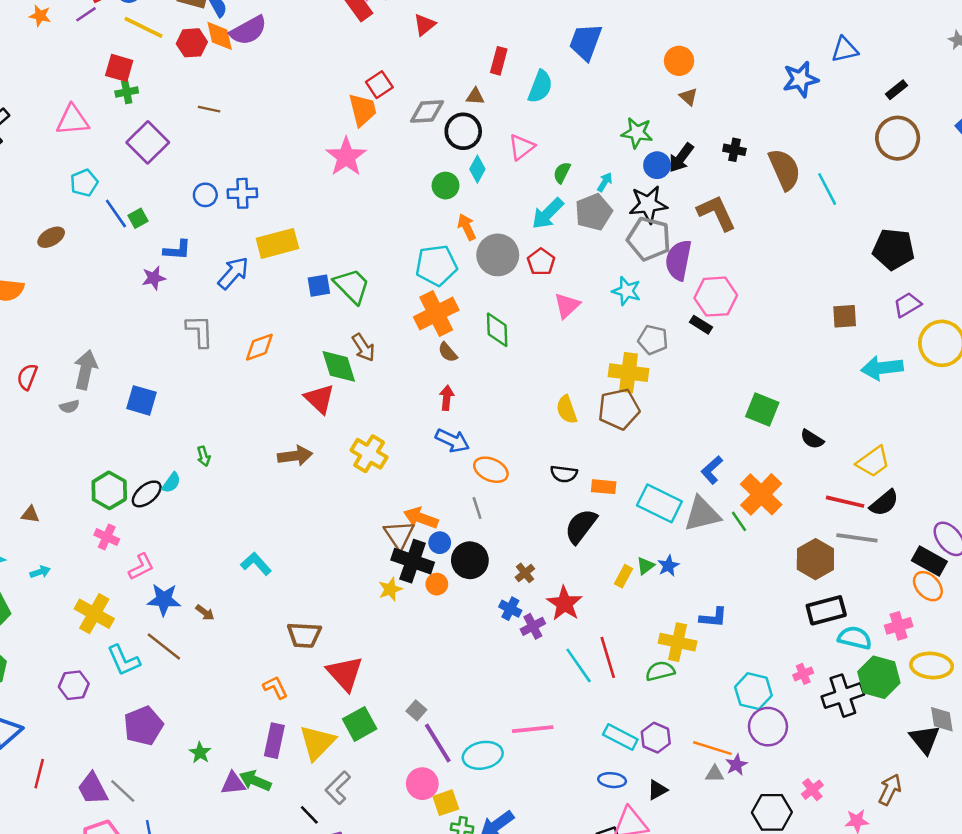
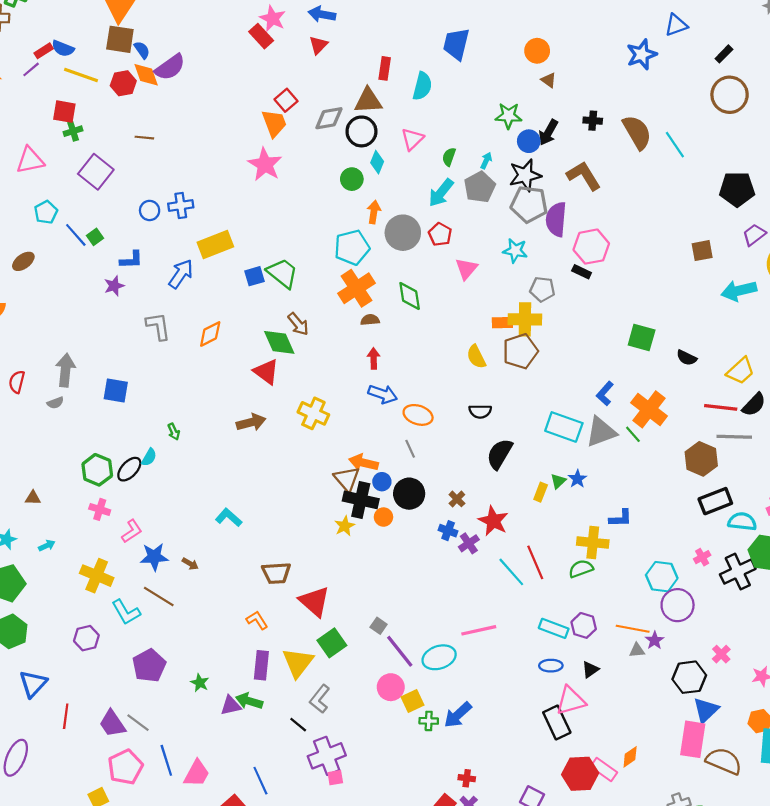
brown triangle: (475, 96) -> (368, 101), size x1.8
orange arrow: (467, 227) -> (374, 212), turned 40
brown semicircle: (448, 352) -> (370, 320), turned 132
orange rectangle: (604, 487) -> (502, 323), moved

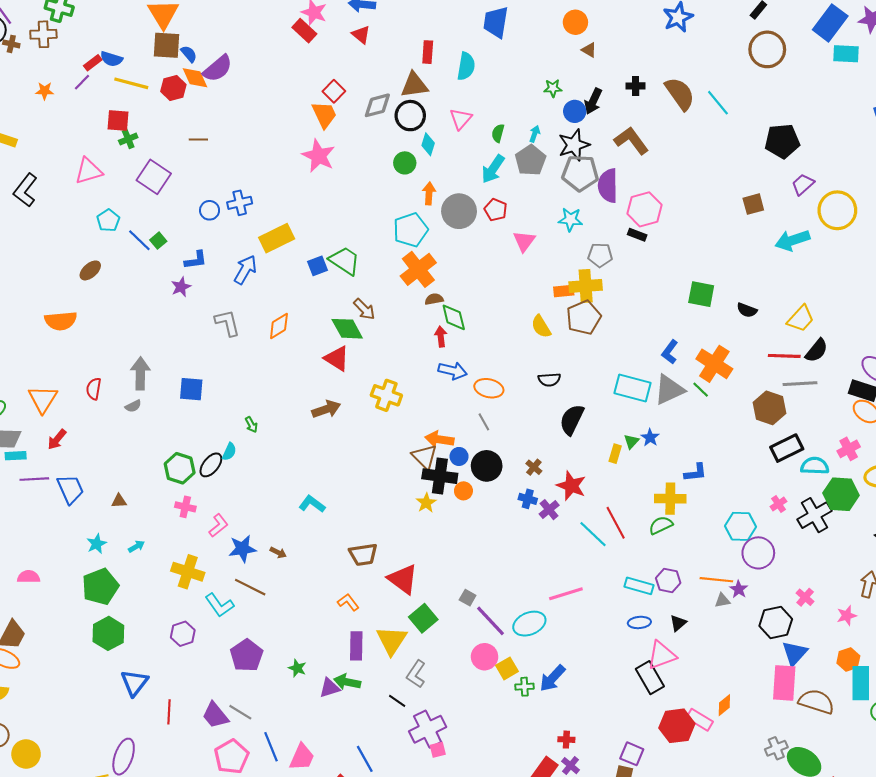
red triangle: (318, 45) -> (361, 35), turned -30
green star: (509, 116) -> (553, 88), size x0.7
green diamond: (410, 296) -> (454, 317), moved

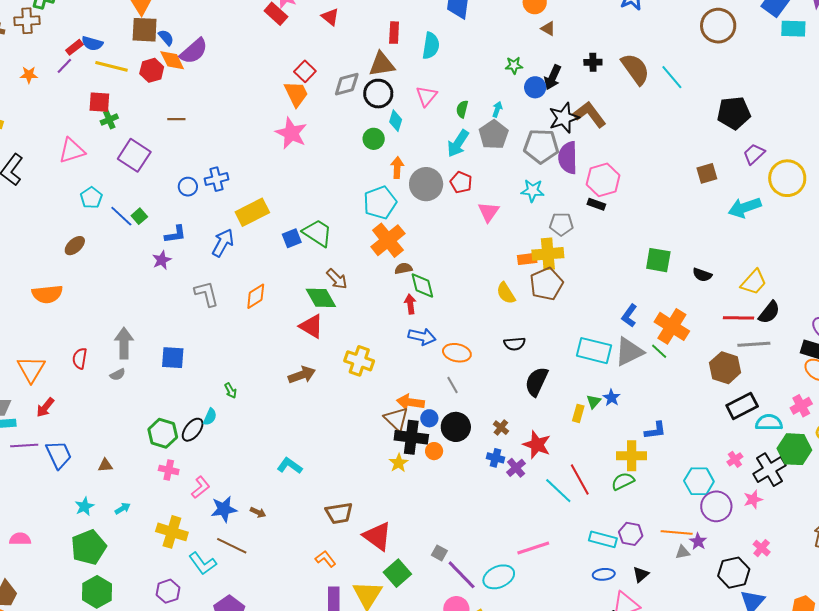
black star: (574, 145) -> (564, 118), moved
pink star: (847, 616) -> (753, 499), moved

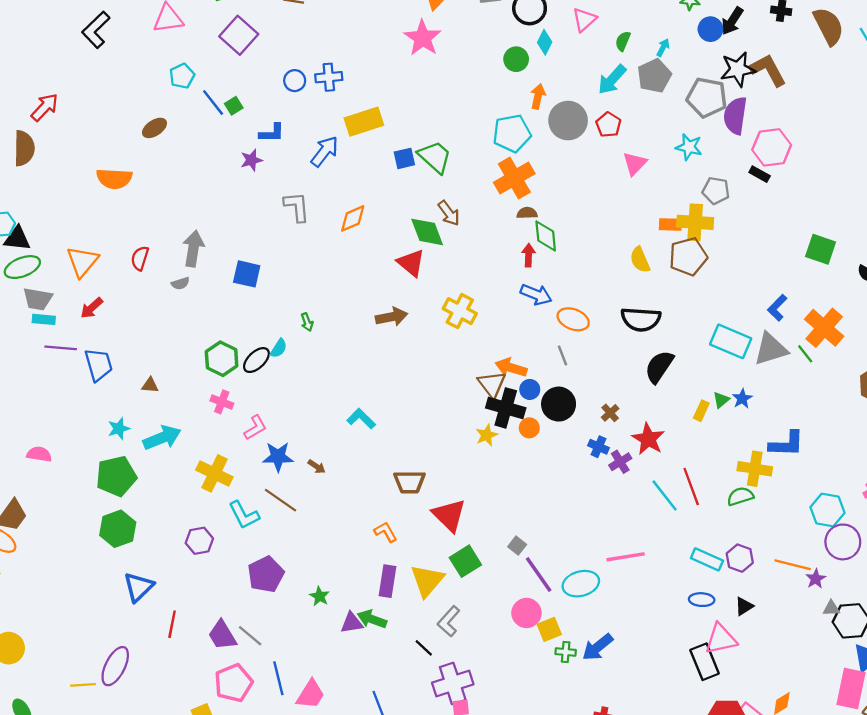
black semicircle: (515, 344) -> (641, 319), size x1.6
blue L-shape: (655, 430) -> (787, 444), size x1.4
cyan arrow: (123, 508) -> (162, 438), size x2.0
gray triangle: (683, 552) -> (831, 608), moved

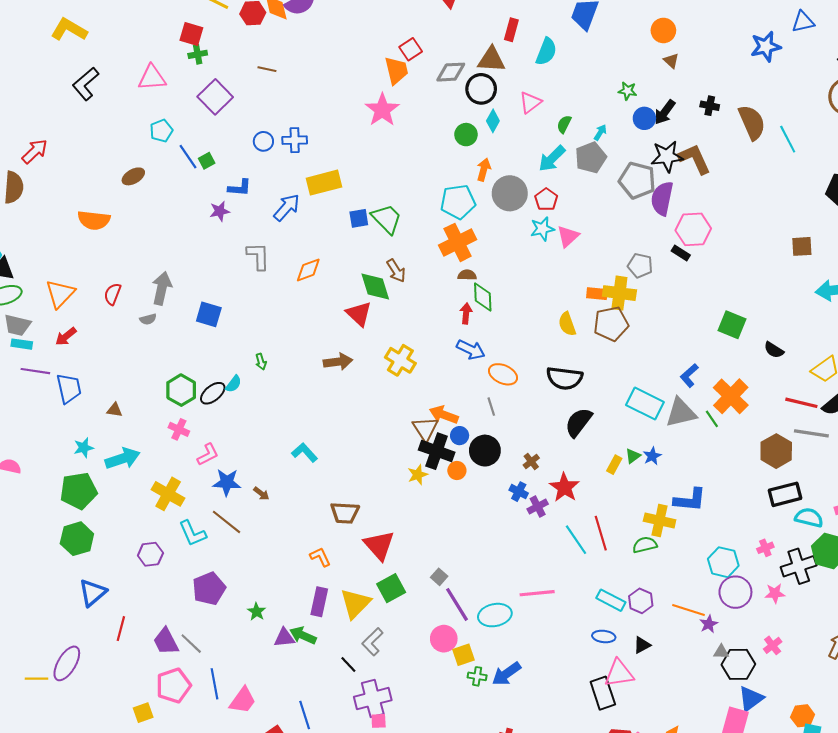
cyan star: (689, 147) -> (542, 229), moved, turned -30

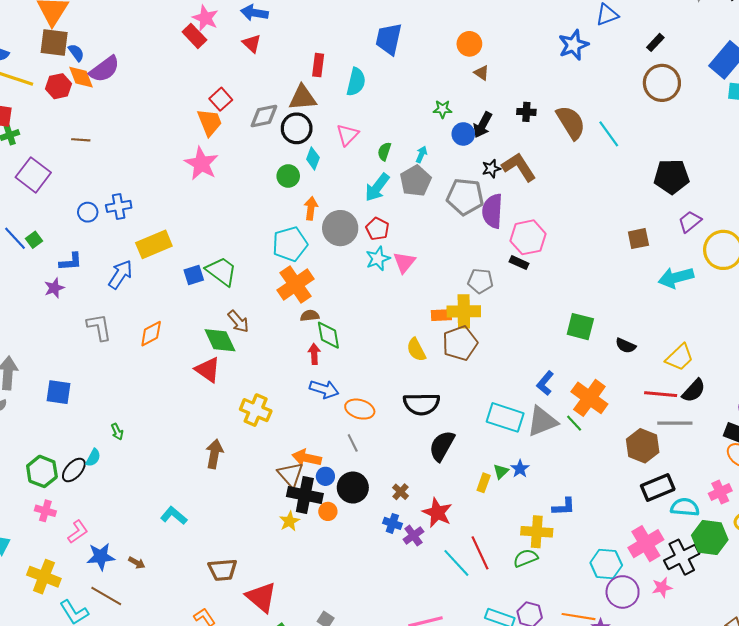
black star: (667, 156) -> (491, 169), size x0.6
brown arrow: (338, 362) -> (214, 454), moved, turned -64
blue L-shape: (690, 500) -> (564, 507), size x0.7
pink cross: (765, 548) -> (646, 544), size x2.0

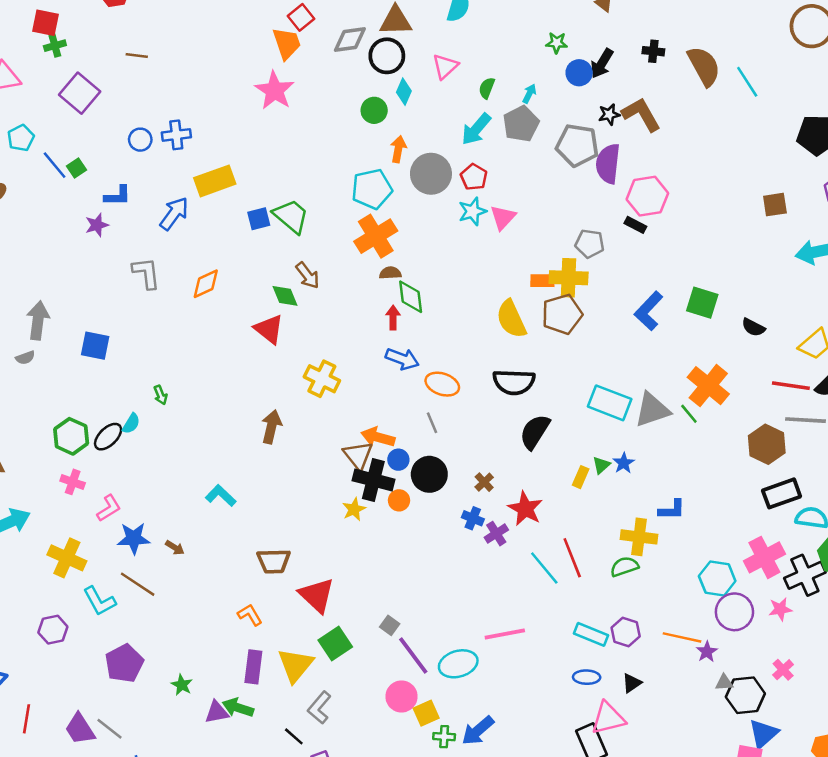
green diamond: (220, 340) -> (285, 296), size x0.7
yellow semicircle: (416, 350) -> (511, 319), size x1.4
blue L-shape: (545, 383) -> (649, 311), moved, size x1.4

